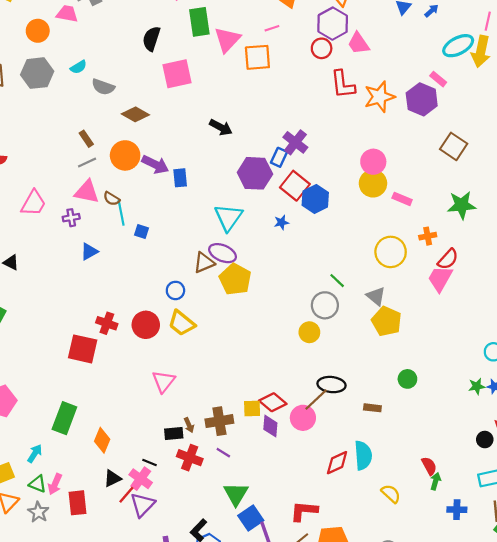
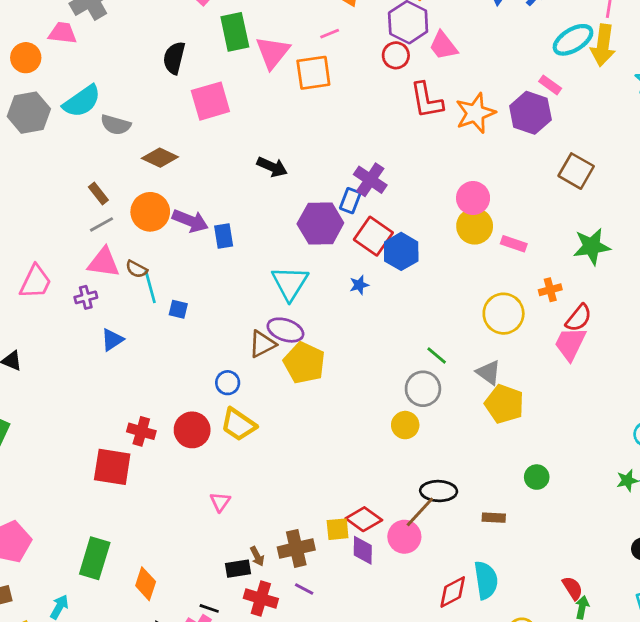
cyan semicircle: (78, 67) -> (82, 101), size x1.8
pink triangle: (164, 381) -> (220, 502), size x0.7

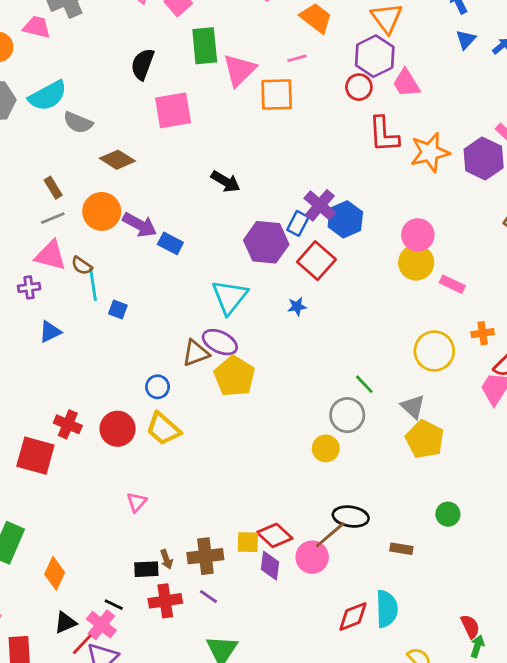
blue rectangle: (224, 236) -> (170, 243), turned -60
blue hexagon: (401, 251) -> (345, 219), moved
red cross: (261, 598) -> (165, 601), turned -32

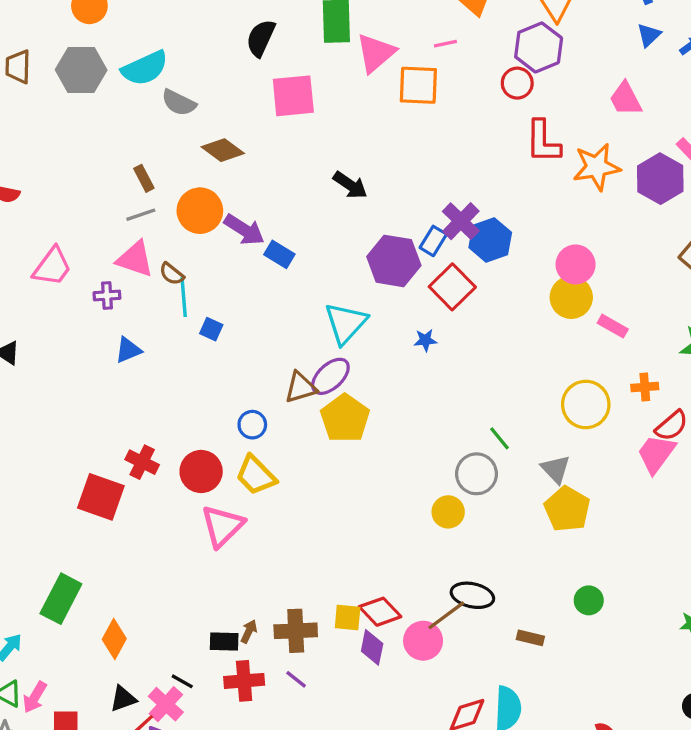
pink trapezoid: (406, 83) -> (625, 99), moved
purple ellipse: (220, 342) -> (330, 376), turned -72
pink triangle: (137, 502) -> (222, 526), moved, size x1.8
brown arrow: (166, 559) -> (249, 631), turned -138

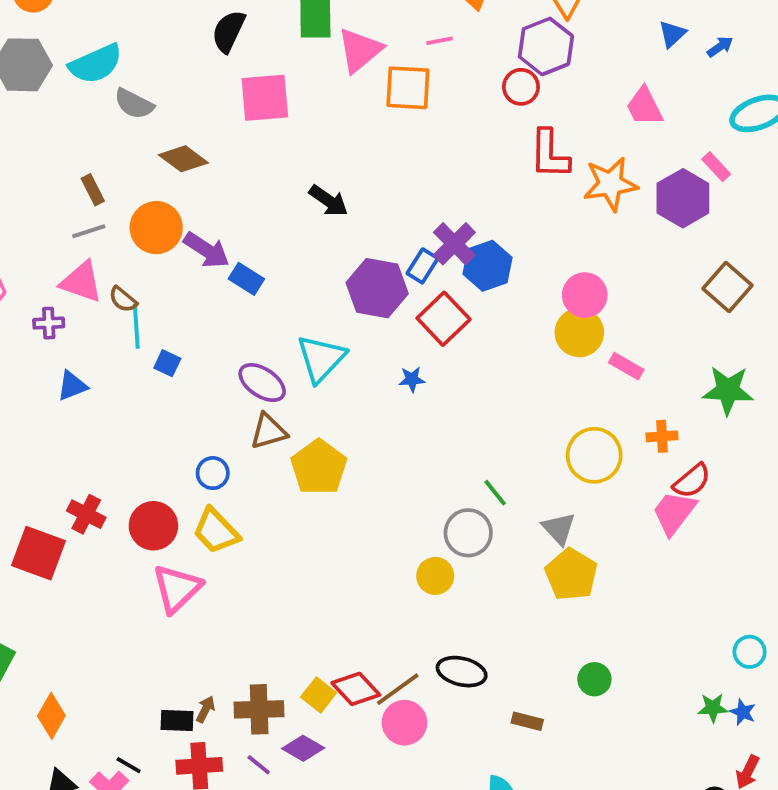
purple ellipse: (330, 376) -> (262, 383), moved, turned 75
brown line: (446, 615) -> (398, 689), moved
yellow square: (348, 618) -> (319, 695), turned 32
purple diamond: (372, 647) -> (303, 748), moved, turned -72

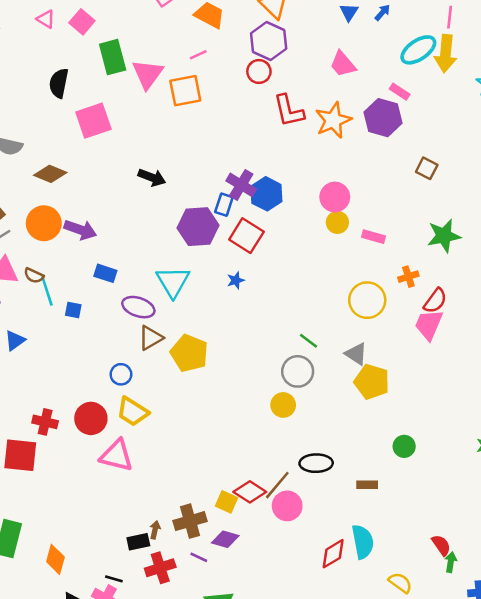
blue rectangle: (246, 279) -> (105, 273), moved
brown square: (728, 287) -> (427, 168), size x0.7
yellow circle: (579, 333) -> (337, 222), size x0.7
pink triangle: (177, 588) -> (117, 456), turned -48

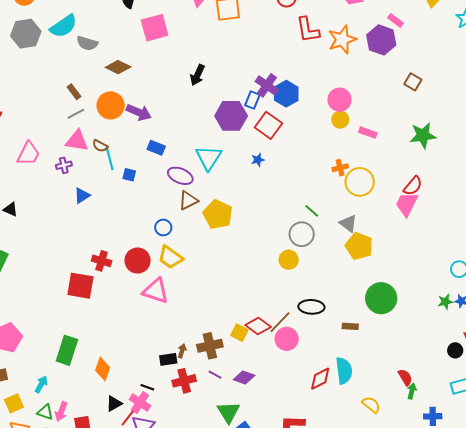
black arrow: (152, 177) -> (197, 75), turned 90
orange cross: (408, 277) -> (340, 168), moved
green circle: (404, 446) -> (381, 298), size x1.8
purple diamond: (225, 539) -> (244, 378), moved

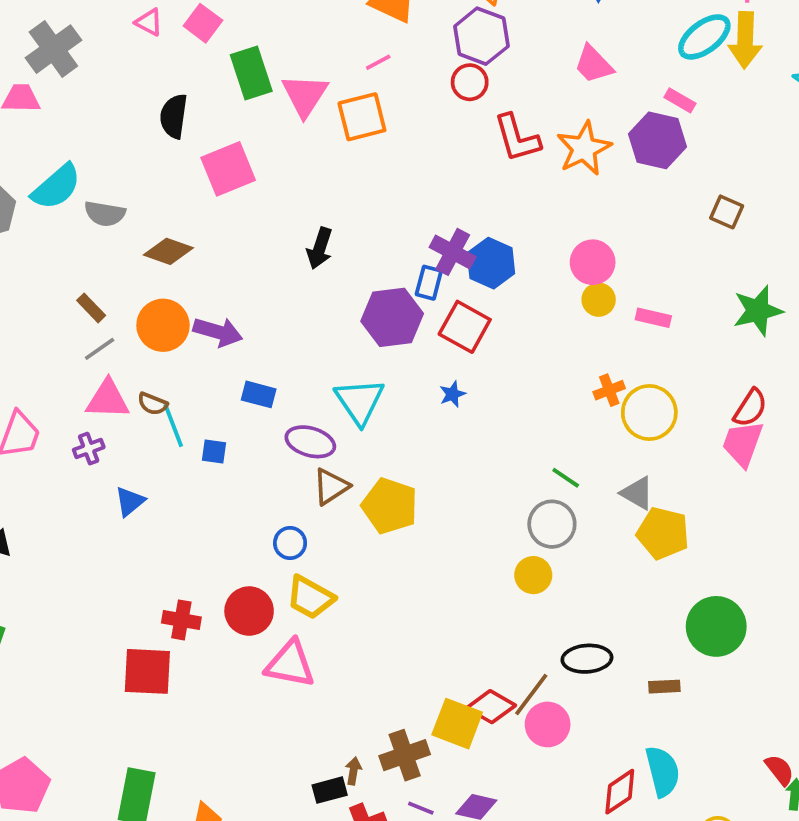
yellow square: (239, 333) -> (457, 724), size x1.5

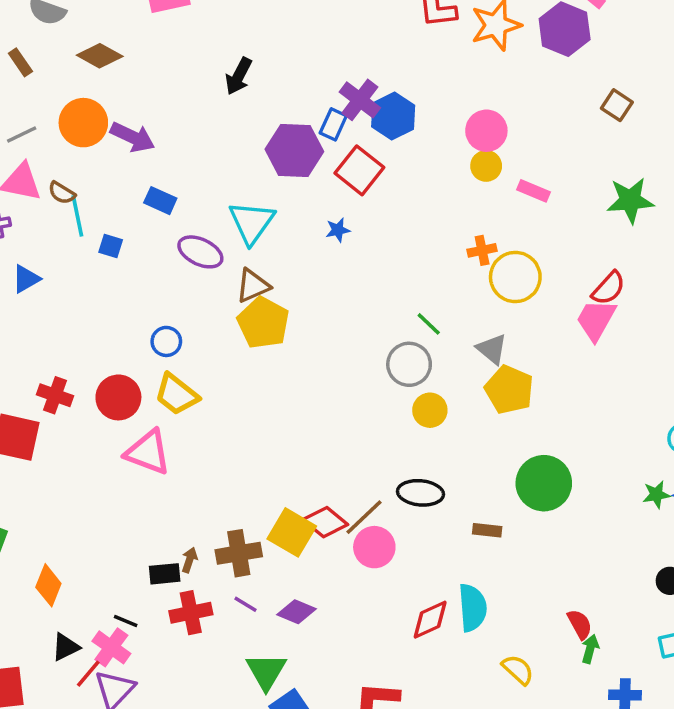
brown rectangle: (91, 308) -> (20, 62), moved
brown triangle: (331, 487) -> (253, 286), moved
yellow circle: (533, 575) -> (430, 410), moved

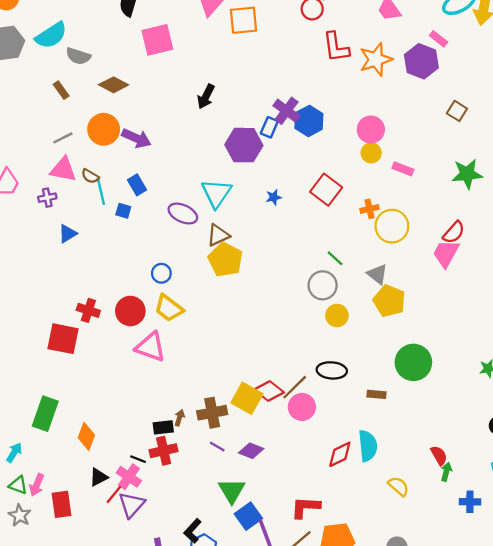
red square: (359, 170) -> (326, 190), moved
blue rectangle: (160, 201) -> (137, 185), moved, turned 36
red cross: (191, 613) -> (164, 451), moved

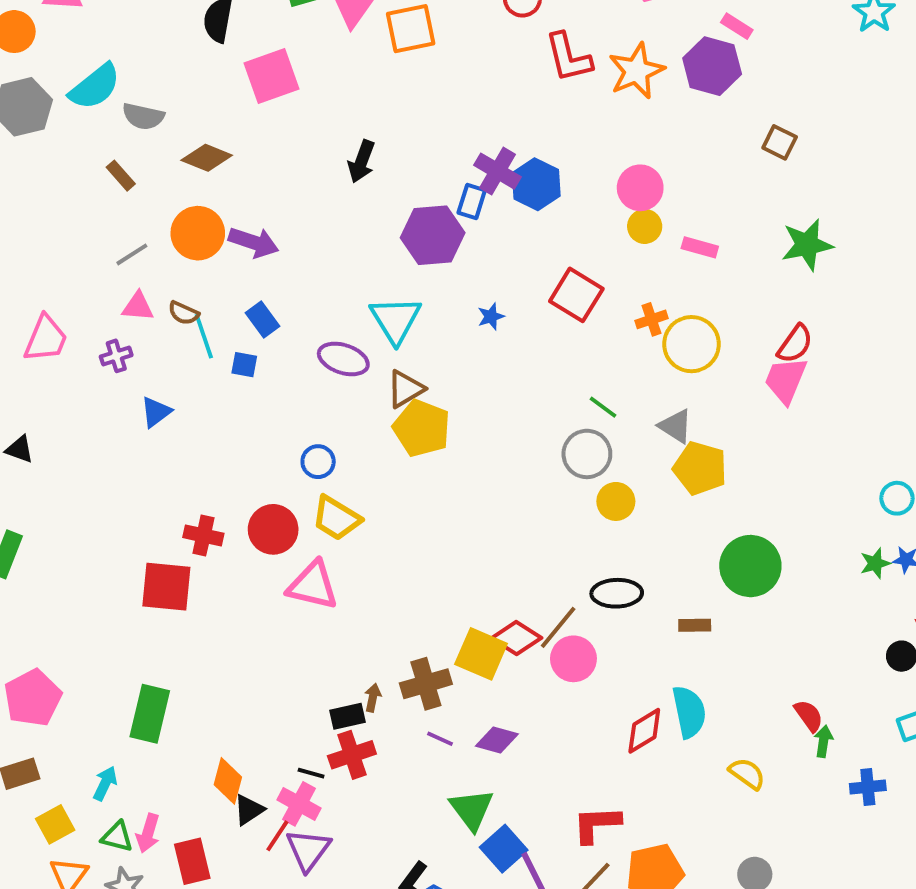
pink triangle: (63, 169) -> (138, 307), size x0.7
orange diamond: (86, 436) -> (228, 781), moved

